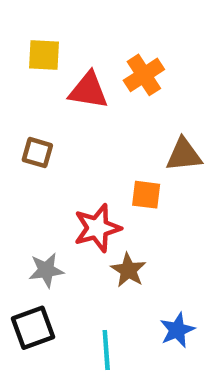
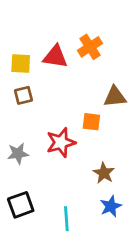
yellow square: (44, 55) -> (21, 63), moved
brown square: (37, 153) -> (23, 95), turned -30
gray star: (46, 270) -> (18, 154), moved
brown star: (128, 270) -> (104, 173), moved

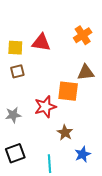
orange cross: (90, 47) -> (83, 35), moved
orange square: (91, 122) -> (68, 91), size x1.5
brown star: (104, 173) -> (65, 133), moved

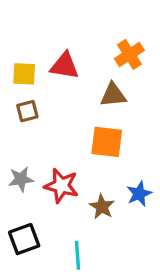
brown triangle: (86, 72) -> (113, 95), moved
red star: (45, 107) -> (61, 186), moved, turned 30
blue star: (83, 154) -> (139, 194), moved

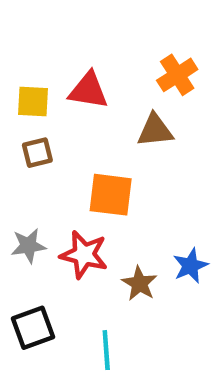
orange square: (107, 142) -> (111, 195), moved

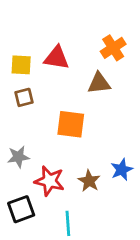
red star: (84, 255) -> (49, 181), moved

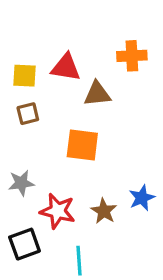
orange cross: (113, 48) -> (132, 56), turned 30
brown triangle: (99, 83) -> (97, 94), moved

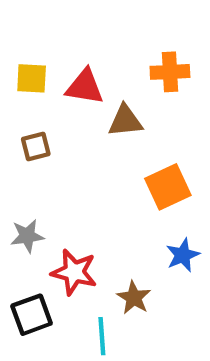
yellow square: (25, 76) -> (32, 78), moved
orange square: (82, 145) -> (168, 187), moved, turned -32
brown star: (104, 211) -> (134, 298), moved

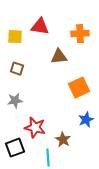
red triangle: (85, 87) -> (40, 27), moved
brown square: (36, 146) -> (17, 69), turned 32
gray star: (27, 236) -> (15, 101), moved

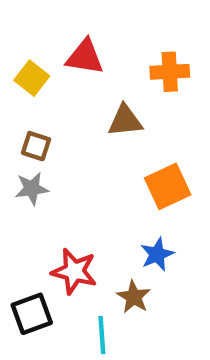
yellow square: (15, 37) -> (32, 78), turned 35
gray star: (15, 101) -> (32, 189), moved
blue star: (86, 120) -> (157, 254), moved

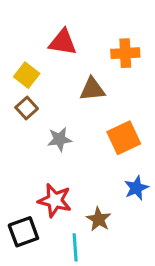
yellow square: (32, 78) -> (27, 75), moved
brown square: (36, 146) -> (27, 108), turned 30
gray star: (32, 189) -> (59, 139), moved
blue star: (157, 254) -> (136, 188), moved

